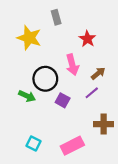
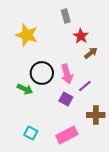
gray rectangle: (56, 17) -> (66, 16), moved
pink arrow: (72, 65) -> (67, 74), moved
brown arrow: (98, 73) -> (91, 53), moved
purple square: (63, 100) -> (66, 99), moved

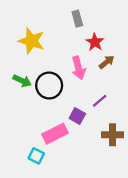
pink arrow: (67, 74) -> (78, 68), moved
green arrow: (25, 89) -> (22, 81), moved
pink rectangle: (67, 135) -> (55, 134), moved

